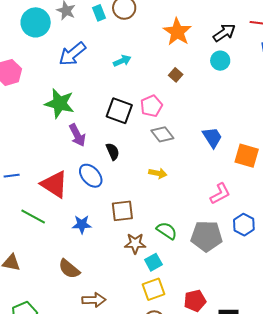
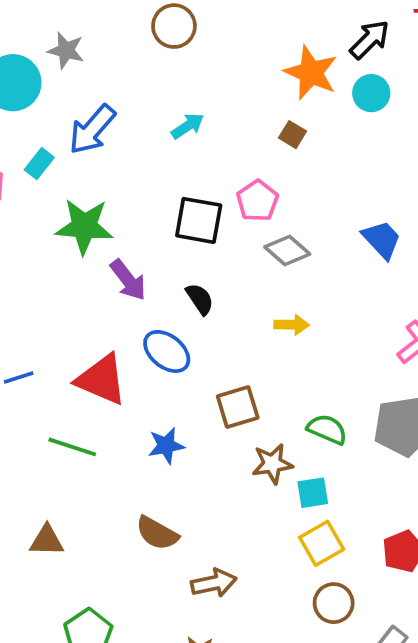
cyan rectangle: (99, 13) -> (39, 164), moved, turned 70
orange star: (177, 32) -> (311, 73), moved
cyan square: (153, 262) -> (313, 493), turned 30

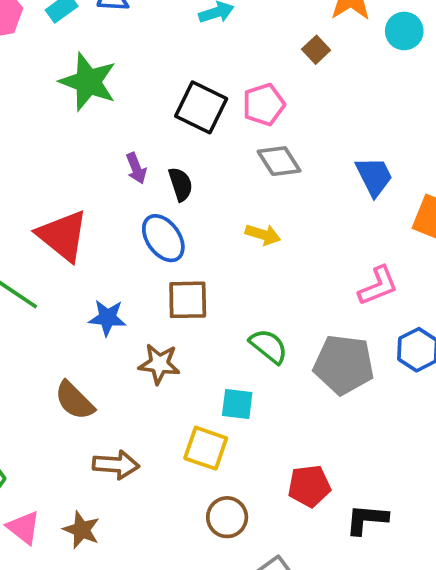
purple arrow: (128, 280) -> (136, 168), moved, size x0.7
blue ellipse: (167, 351) -> (163, 238), moved
brown star: (272, 464) -> (159, 364), moved
yellow square: (322, 543) -> (206, 448), moved, turned 33

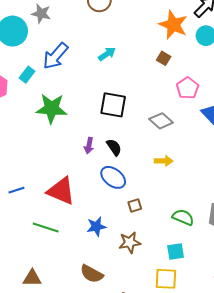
pink pentagon: (264, 105) -> (188, 88), moved
purple arrow: (136, 168) -> (89, 146), turned 49
brown square: (188, 300) -> (135, 205), size x0.6

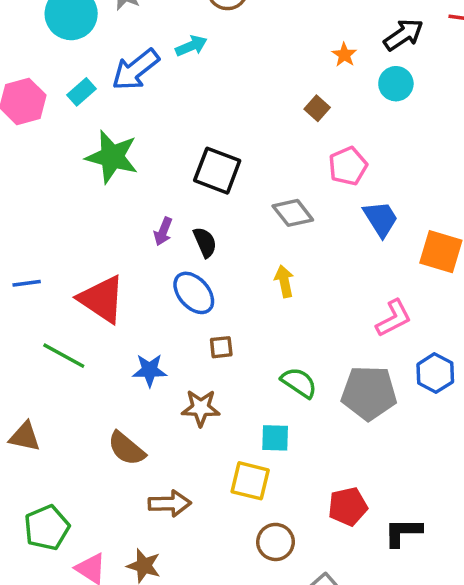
orange star: (173, 25) -> (344, 55), size x0.5
cyan arrow: (107, 54) -> (191, 46), moved
yellow arrow: (164, 161) -> (284, 281), turned -114

